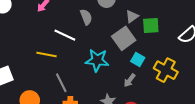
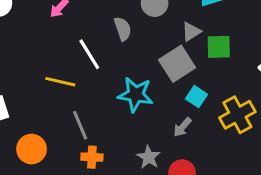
white line: (65, 35) -> (89, 54), turned 30
yellow cross: (166, 70) -> (237, 115), turned 30

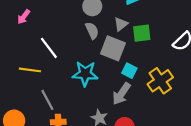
gray semicircle: (123, 29) -> (92, 31), moved
gray square: (177, 64) -> (113, 48), turned -30
gray arrow: (182, 127) -> (121, 94), size x1.5

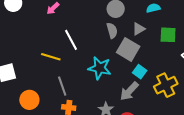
green square: (142, 33) -> (168, 35), moved

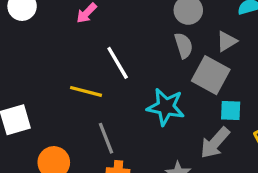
cyan square: (140, 72) -> (231, 111), turned -32

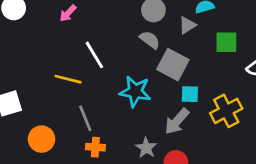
gray triangle: (227, 41) -> (187, 25), moved
gray semicircle: (184, 45) -> (150, 40), turned -35

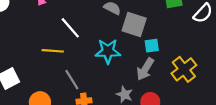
yellow cross: (226, 111) -> (184, 69), moved

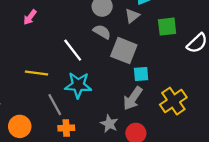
white line: (70, 28) -> (73, 50), moved
cyan star: (108, 51) -> (78, 85), moved

